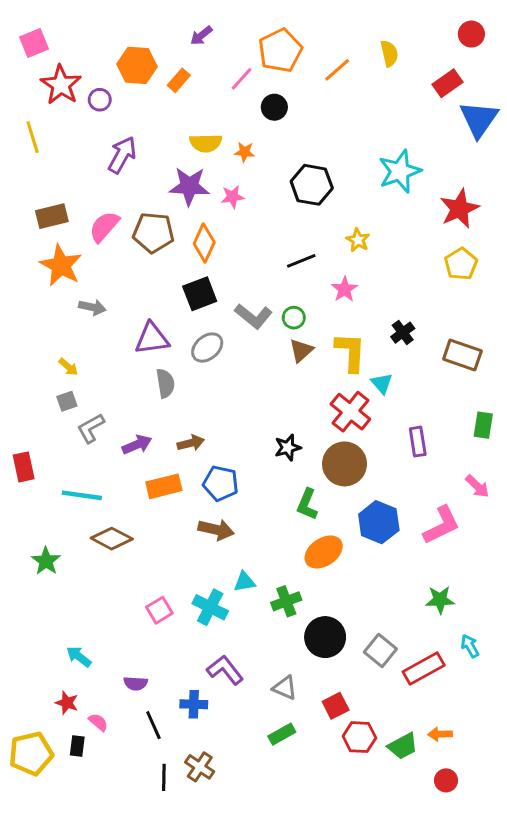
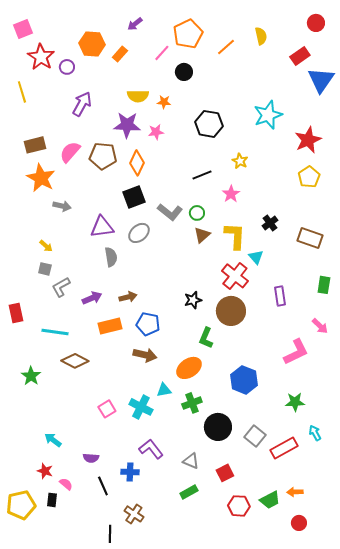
gray square: (67, 401) -> (45, 269), turned 32
blue hexagon: (379, 522) -> (244, 380), moved
orange ellipse: (324, 552) -> (189, 368), moved
red hexagon: (359, 737) -> (239, 506), moved
black line: (164, 777) -> (110, 534), moved

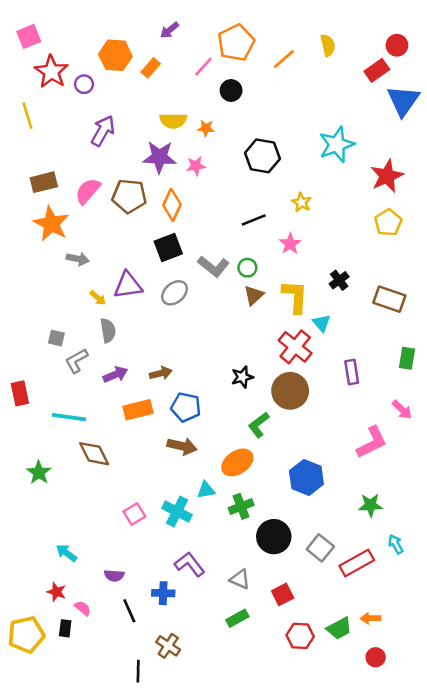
red circle: (316, 23) -> (397, 45), moved
yellow arrow: (46, 246) -> (98, 298), moved
gray semicircle: (111, 257) -> (108, 331), moved
green L-shape: (206, 338) -> (259, 425), turned 30
brown diamond: (75, 361) -> (94, 454), turned 36

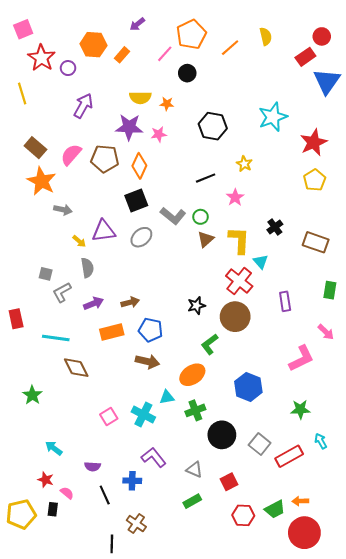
brown rectangle: (44, 182) -> (35, 148), turned 55
green star: (39, 473) -> (32, 395), moved
red circle: (376, 657) -> (304, 533), size x2.0

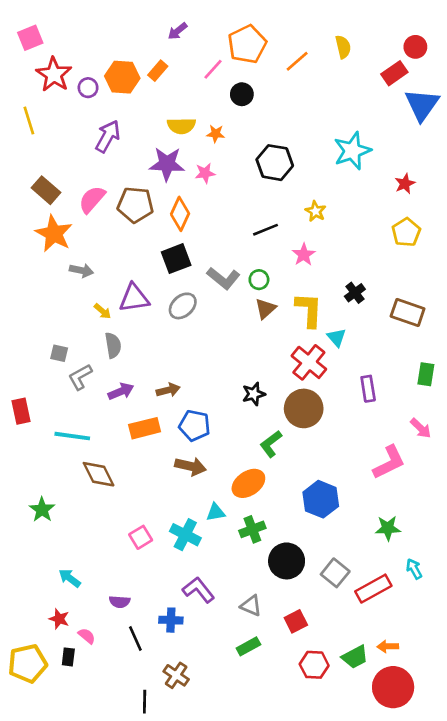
orange hexagon: (93, 45) -> (122, 77), moved
red star: (314, 142) -> (405, 184), size x0.6

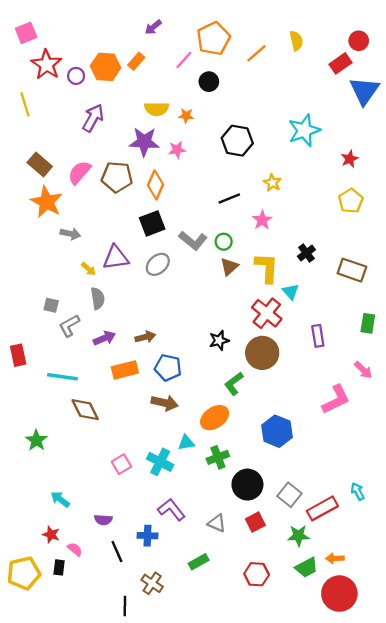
green star: (388, 528) -> (299, 536), moved
red square: (296, 621) -> (255, 522), moved
green rectangle: (248, 646) -> (199, 562), moved
red hexagon: (314, 665) -> (257, 574), moved

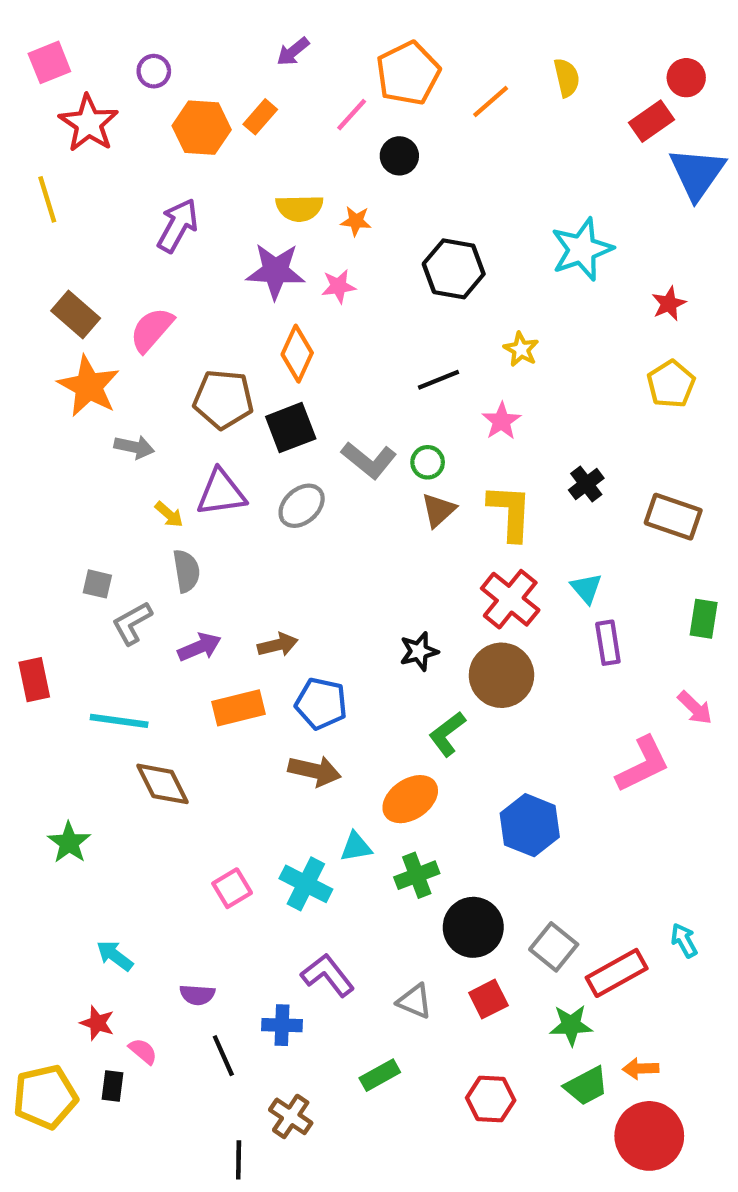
purple circle: (76, 76) -> (154, 71), moved
brown pentagon: (117, 177) -> (223, 399), moved
cyan triangle: (291, 292) -> (586, 588), moved

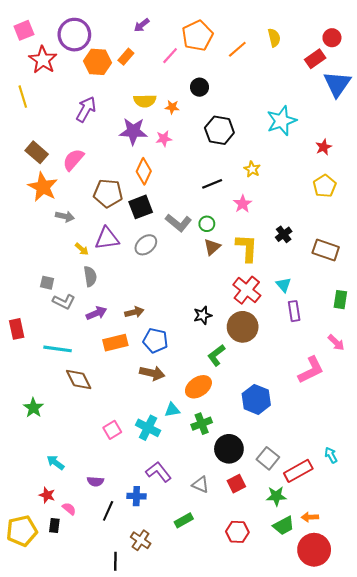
purple circle: (154, 71) -> (74, 35), size x2.0
black circle: (399, 156) -> (199, 87), moved
gray L-shape: (132, 623) -> (64, 302), turned -125
black line: (223, 1056) -> (108, 511), turned 48

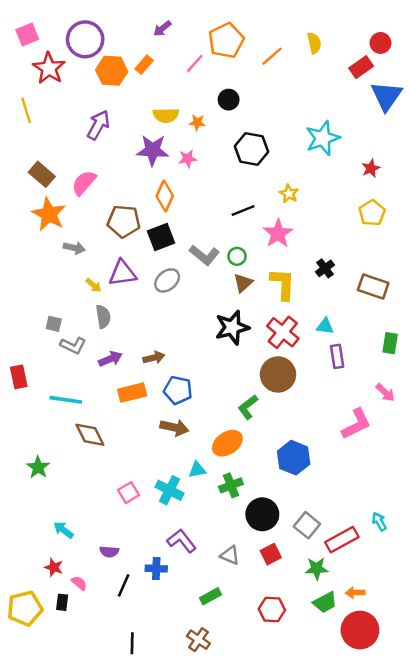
pink star: (243, 204) -> (278, 233), size x1.4
cyan triangle: (284, 285) -> (325, 326), turned -42
black star: (203, 315) -> (232, 327), moved, size x1.6
brown cross: (141, 540) -> (198, 640), moved

